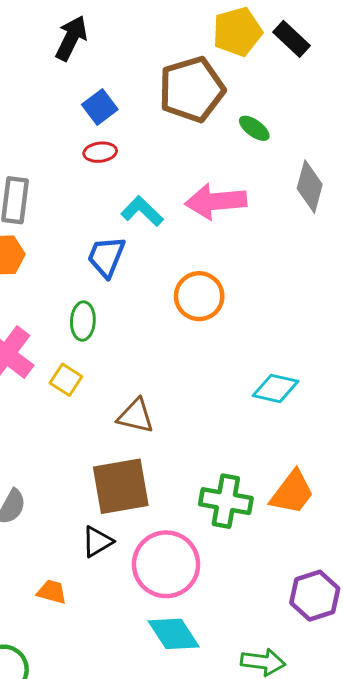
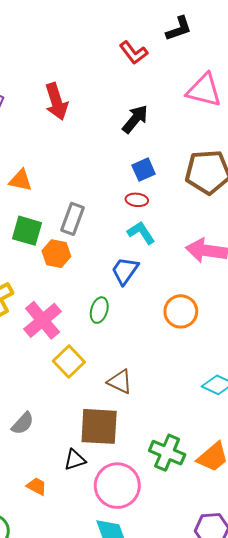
cyan L-shape: (142, 211) -> (141, 233), moved
yellow square: (66, 380) -> (69, 362), moved, size x1.4

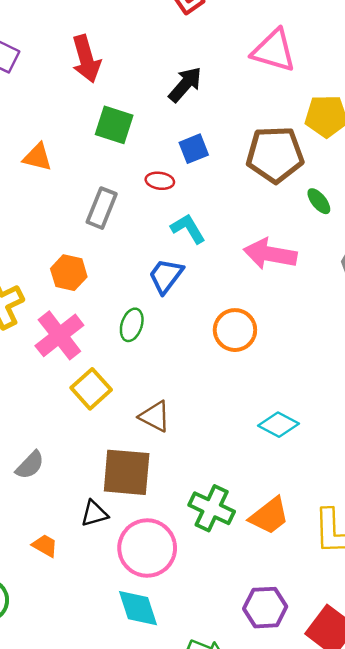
red ellipse: (137, 200) -> (160, 181), moved
green square: (27, 231) -> (114, 125), moved
orange hexagon: (56, 254) -> (69, 273), moved

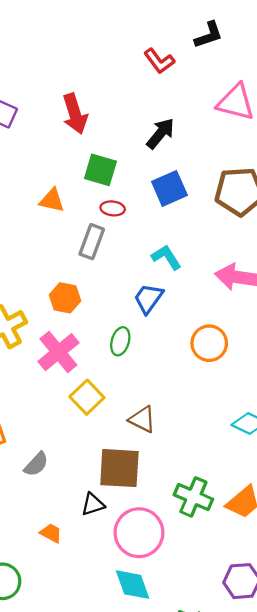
blue square: (194, 149) -> (169, 188), size x1.4
orange triangle: (37, 157) -> (52, 200), moved
red ellipse: (160, 181) -> (113, 208), moved

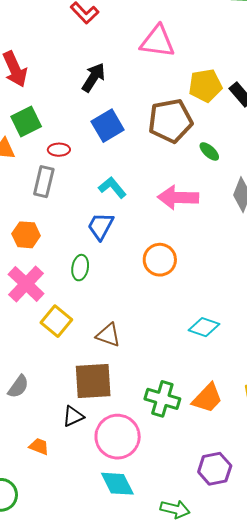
green square: (100, 170) -> (26, 122), moved, turned -36

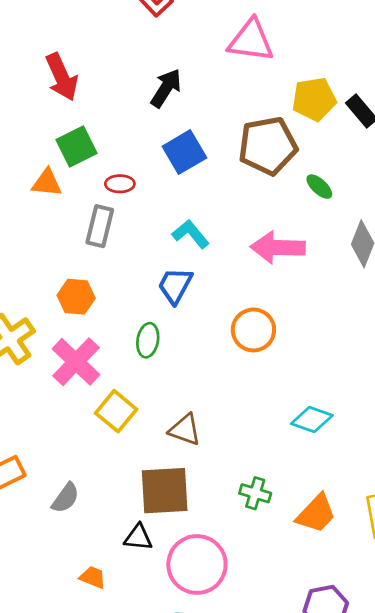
green cross: (162, 399) -> (255, 493), moved, size x0.7
black triangle: (73, 416) -> (138, 537), turned 30

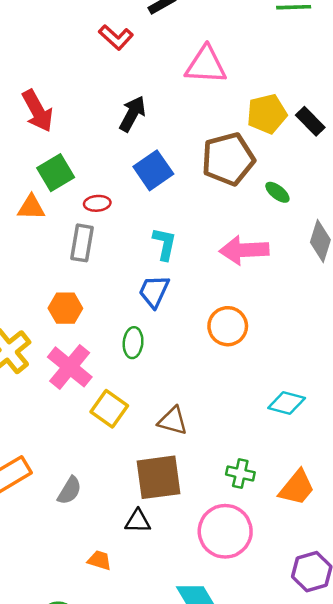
cyan L-shape: (191, 234) -> (165, 244), turned 56
pink circle: (197, 564) -> (225, 531), moved

